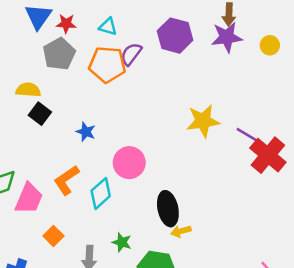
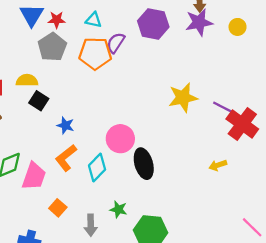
blue star: (86, 132) -> (65, 125), moved
black ellipse: (168, 209) -> (144, 164), moved
yellow arrow: (181, 231) -> (218, 165), moved

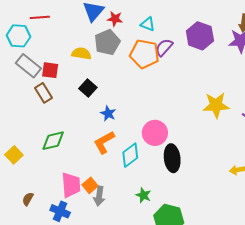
yellow semicircle: (27, 80) -> (81, 53), moved
pink trapezoid: (34, 176) -> (71, 185), moved, turned -32
gray arrow: (91, 225) -> (99, 196), moved

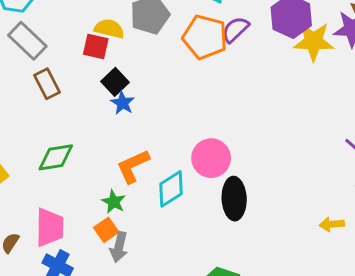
red square: (50, 70) -> (96, 47), moved
yellow star: (216, 105) -> (314, 41), moved
blue star: (108, 114) -> (123, 103), moved
pink trapezoid: (71, 185) -> (50, 227), moved
green star: (143, 195) -> (114, 202), moved

